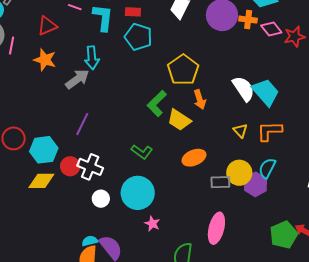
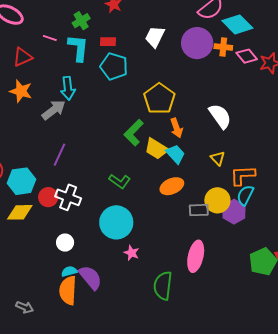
cyan trapezoid: (266, 92) -> (176, 154), moved, size x0.7
orange L-shape: (269, 131) -> (242, 175), moved
white circle: (101, 199) -> (65, 243), moved

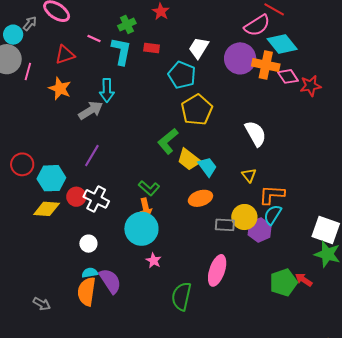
orange cross: (223, 47) -> (266, 65), size x1.5
cyan pentagon: (114, 66) -> (182, 75), moved
orange arrow: (177, 128) -> (146, 208), moved

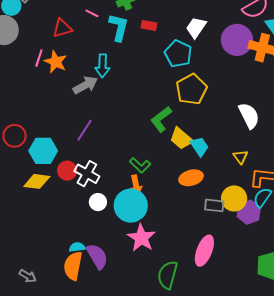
pink line: (28, 72) -> (39, 58), moved
white circle: (88, 244) -> (98, 202), moved
pink star: (154, 261) -> (141, 238), size x1.8

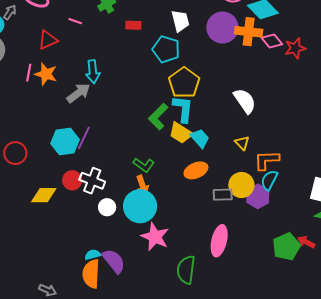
cyan L-shape: (119, 27) -> (183, 109), moved
white trapezoid: (196, 27) -> (180, 21), turned 140
cyan hexagon: (43, 151) -> (65, 142), moved

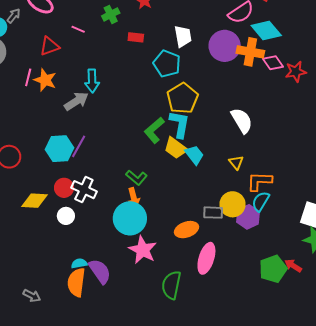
orange ellipse: (196, 170) -> (186, 230), moved
white circle: (107, 207) -> (66, 216), moved

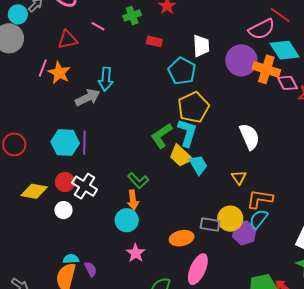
purple line: (79, 146) -> (84, 143), turned -35
cyan circle: (130, 218) -> (127, 220), size x0.7
pink star: (143, 250) -> (136, 253), size x0.7
purple semicircle: (100, 271) -> (90, 269), size x0.6

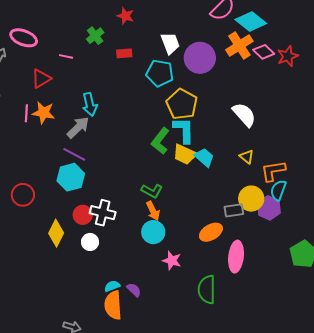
purple circle: (241, 60) -> (200, 58), moved
orange cross: (266, 69) -> (239, 46), turned -32
purple line: (84, 143) -> (74, 154), moved, turned -45
yellow diamond: (34, 191) -> (56, 233), turned -56

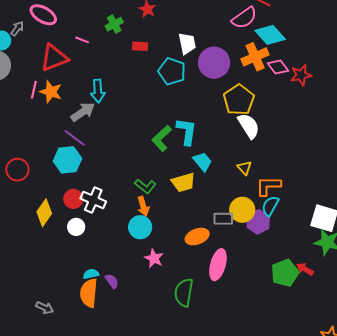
red triangle: (41, 79) -> (54, 58), size x1.4
yellow pentagon: (182, 104) -> (239, 100), moved
yellow trapezoid: (185, 154) -> (183, 182), moved, turned -50

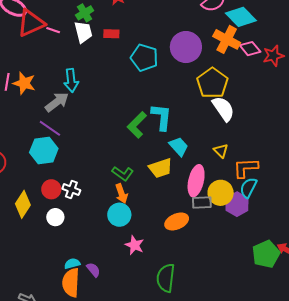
white trapezoid: (187, 43) -> (83, 32), moved
orange cross: (255, 57) -> (227, 39), turned -36
red triangle: (54, 58) -> (31, 23), moved
white cross: (93, 200) -> (71, 190), size x0.7
pink ellipse: (218, 265) -> (196, 181), moved

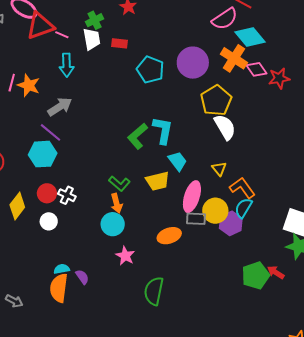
cyan arrow: (71, 80) -> (67, 65), moved
orange L-shape: (246, 168) -> (242, 188), turned 52

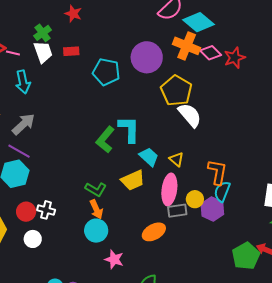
yellow triangle: (219, 169) -> (176, 159), moved
orange L-shape: (242, 188) -> (217, 172), turned 56
yellow circle: (215, 211) -> (195, 199), size x0.7

